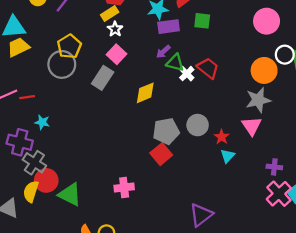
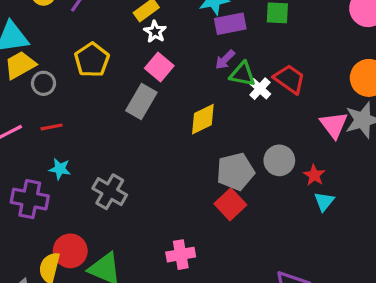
gray circle: (62, 64) -> (43, 83), moved, size x0.6
red line: (27, 97) -> (52, 127), moved
pink triangle: (252, 126) -> (334, 125), moved
gray cross: (34, 163) -> (110, 192), moved

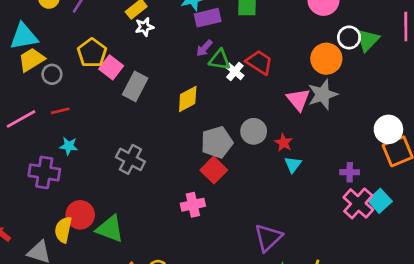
white star: (155, 32) -> (144, 27), turned 30
pink square: (159, 67) -> (111, 67), moved
gray cross: (110, 192) -> (130, 159), moved
pink cross: (181, 255) -> (193, 205), moved

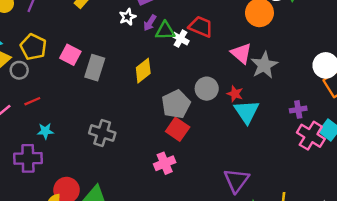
white star: (144, 27) -> (127, 17), moved
yellow pentagon: (92, 53) -> (33, 47), moved
gray star: (323, 94) -> (264, 65), moved
cyan triangle: (293, 165) -> (247, 112), size x1.6

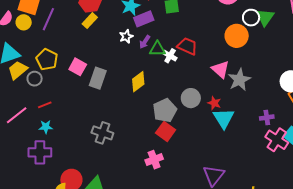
cyan star: (45, 131) -> (46, 127), moved

